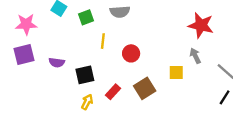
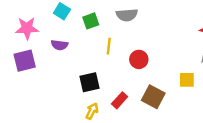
purple semicircle: (57, 62) -> (59, 45), moved
brown square: (145, 88) -> (153, 97), turned -30

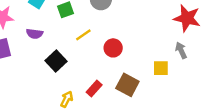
yellow line: (109, 46) -> (83, 35), turned 49
black square: (90, 82) -> (56, 61), moved, turned -30

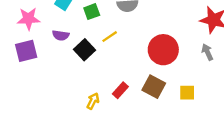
red circle: (113, 48) -> (163, 50), moved, size x1.6
black square: (56, 61) -> (85, 50), moved
yellow square: (161, 68) -> (187, 93), moved

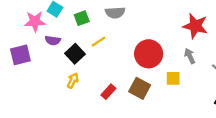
pink star: (29, 19) -> (35, 21), moved
yellow square: (187, 93) -> (173, 78), moved
yellow arrow: (93, 101) -> (73, 81), moved

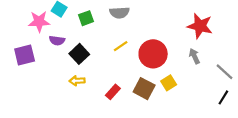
yellow line: (98, 42) -> (121, 46), moved
yellow square: (173, 78) -> (169, 83), moved, turned -32
yellow arrow: (73, 81) -> (77, 81), turned -120

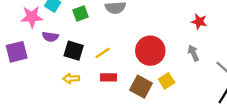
red star: (200, 26) -> (199, 22), size x0.6
yellow line: (121, 46) -> (103, 53), moved
black square: (79, 54) -> (74, 51), turned -30
red rectangle: (113, 92) -> (108, 77), moved, turned 48

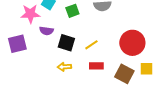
yellow square: (167, 81) -> (146, 69), turned 32

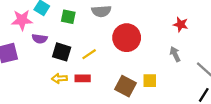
green square: (72, 11) -> (68, 17), turned 32
red circle: (132, 43) -> (127, 38), moved
red rectangle: (96, 66) -> (83, 78), moved

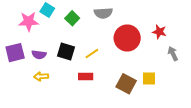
green square: (68, 17) -> (72, 18), turned 32
red star: (181, 24) -> (159, 32), moved
purple semicircle: (40, 39) -> (39, 55), moved
yellow arrow: (59, 78) -> (41, 76), moved

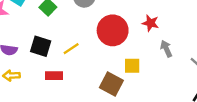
red rectangle: (86, 76) -> (54, 76), moved
yellow square: (149, 78) -> (132, 66), moved

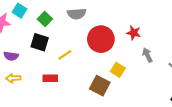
black square: (41, 46) -> (40, 42), moved
yellow square: (132, 66) -> (118, 70), turned 32

